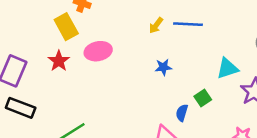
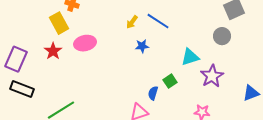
blue line: (188, 24) -> (158, 21), turned 30
blue star: (163, 67) -> (142, 46), moved

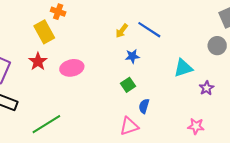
pink ellipse: (85, 43) -> (72, 68), moved
purple star: (212, 76) -> (207, 88), size x0.6
green square: (170, 81) -> (128, 85), moved

